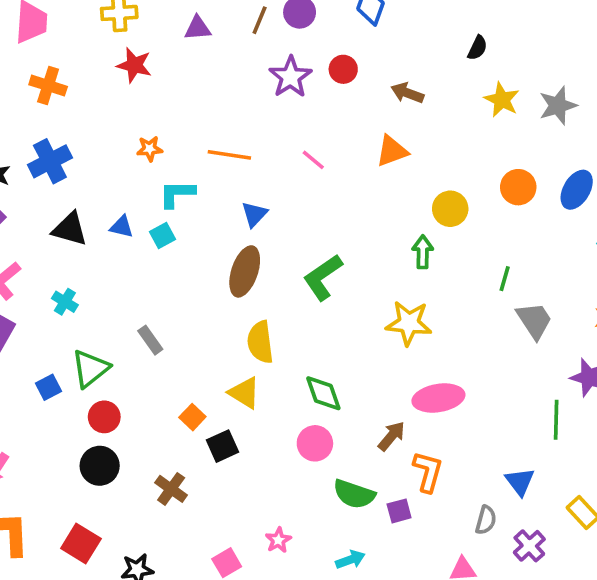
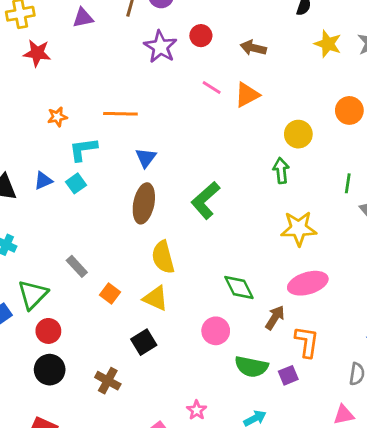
pink line: (313, 160) -> (212, 88), moved
blue triangle: (122, 227) -> (43, 181), turned -30
yellow star: (409, 323) -> (299, 228), moved
green diamond: (323, 393) -> (239, 287), moved
orange square: (192, 417) -> (110, 294), moved

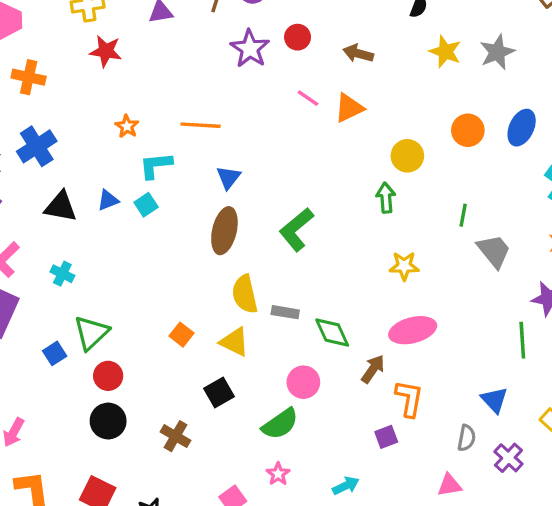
orange star: (57, 117) -> (127, 126), turned -30
yellow star: (299, 228) -> (404, 266), size x0.7
gray rectangle: (77, 266) -> (285, 312), moved, turned -40
green semicircle: (251, 367) -> (280, 424), moved, turned -48

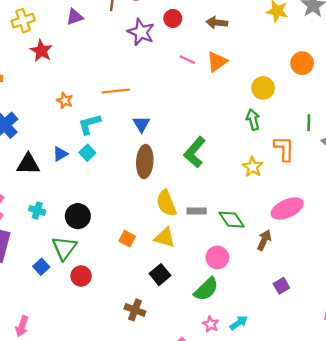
red star: (106, 51) -> (41, 51), turned 30
yellow star: (404, 266) -> (253, 167), moved, turned -30
orange L-shape: (409, 398) -> (284, 149), moved
black circle: (108, 421) -> (78, 216), moved
cyan arrow: (346, 486) -> (239, 323), moved

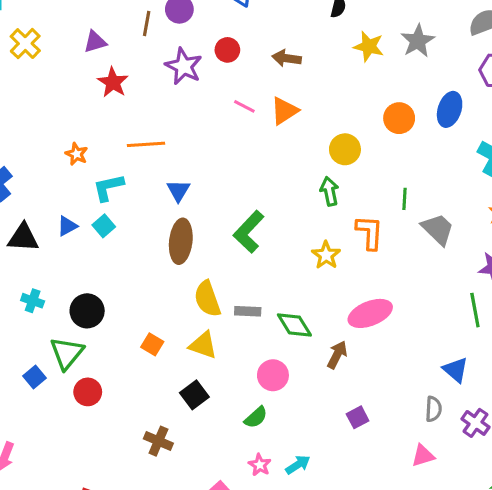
yellow cross: (23, 21) -> (25, 44), turned -30
red star: (41, 51) -> (113, 82), moved
green semicircle: (206, 289) -> (256, 417), size x0.7

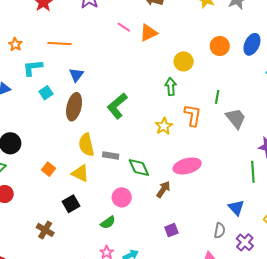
cyan square: (104, 226) -> (46, 93), moved

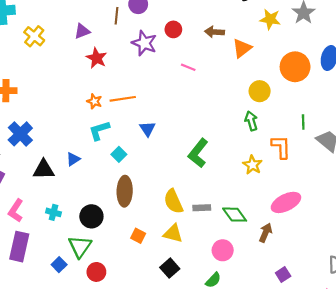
orange triangle: (149, 33) -> (242, 48), moved
orange star: (15, 44) -> (94, 101), moved
orange circle: (220, 46) -> (295, 67), size x1.4
brown ellipse: (74, 107) -> (125, 191), moved

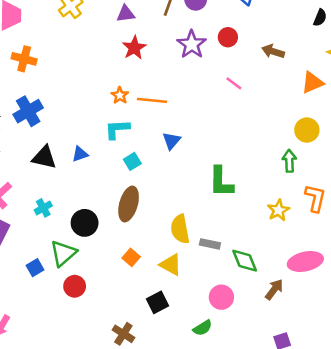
orange triangle: (242, 48) -> (312, 83), moved
green L-shape: (198, 153) -> (221, 182), turned -52
cyan cross: (53, 212) -> (43, 208), turned 32

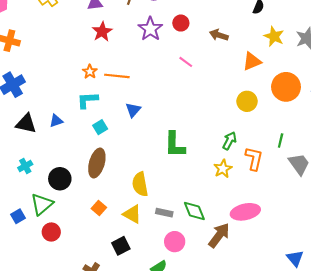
green arrow: (289, 161) -> (229, 141), moved, turned 30
gray rectangle: (210, 244) -> (164, 213), moved
brown arrow: (274, 289) -> (219, 235), size x1.4

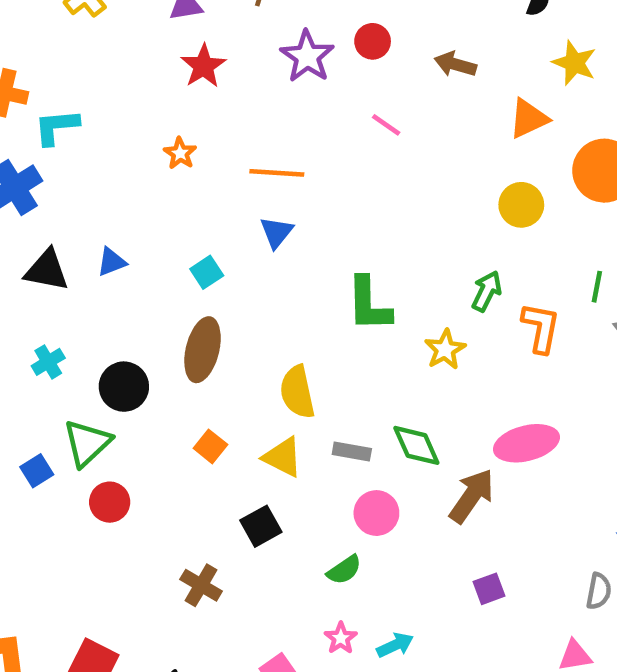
orange line: (117, 76) -> (277, 173), moved
cyan L-shape: (87, 100) -> (56, 127), moved
yellow star: (223, 169) -> (445, 349), moved

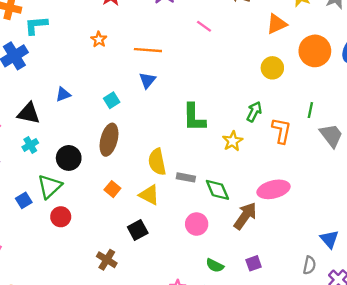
black triangle: (47, 270) -> (29, 113), moved
gray rectangle: (352, 451) -> (186, 177), moved
green semicircle: (344, 570) -> (215, 265), moved, turned 60

